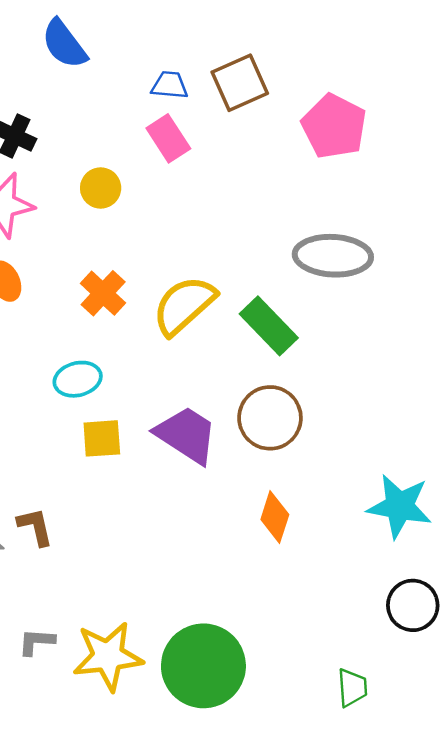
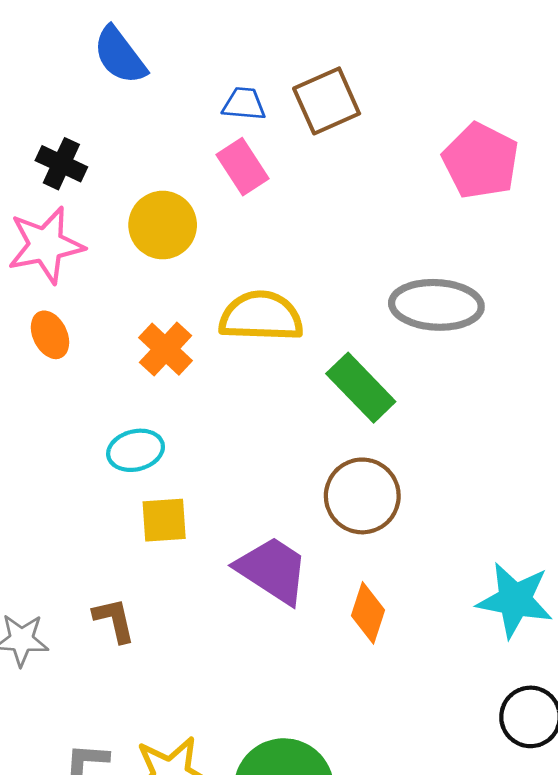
pink pentagon: (334, 126) -> (481, 161), moved
yellow circle: (101, 188) -> (163, 225), size x1.4
yellow semicircle: (184, 305) -> (261, 316), moved, turned 44
purple trapezoid: (187, 435) -> (272, 570), moved
brown L-shape: (35, 527) -> (114, 620), moved

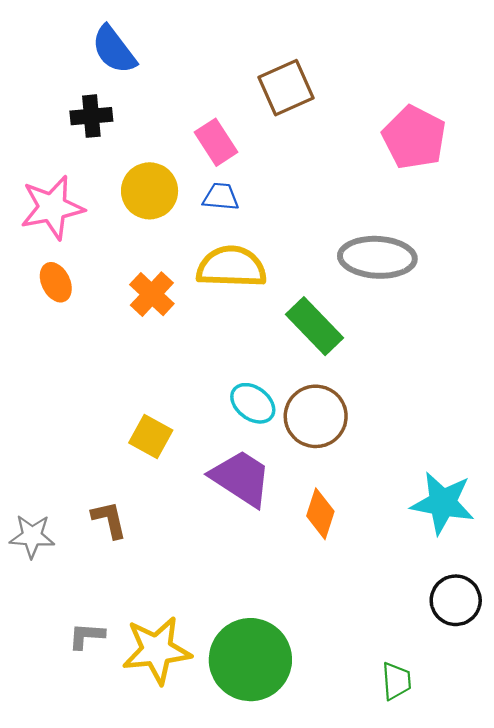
blue trapezoid: (244, 104) -> (221, 197), moved
black cross: (61, 164) -> (91, 116), moved, turned -30
cyan ellipse: (136, 450) -> (253, 403), moved, turned 51
yellow square: (164, 520) -> (151, 437), turned 33

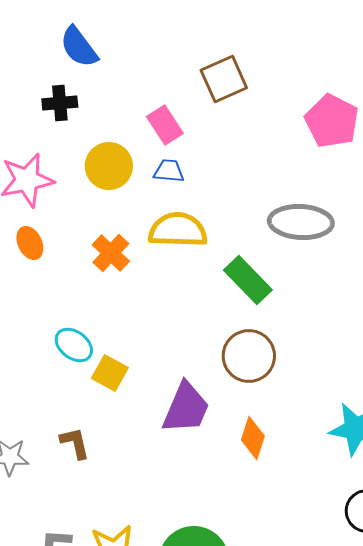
cyan ellipse: (253, 403) -> (74, 345), moved
purple trapezoid: (241, 478) -> (186, 408), turned 80

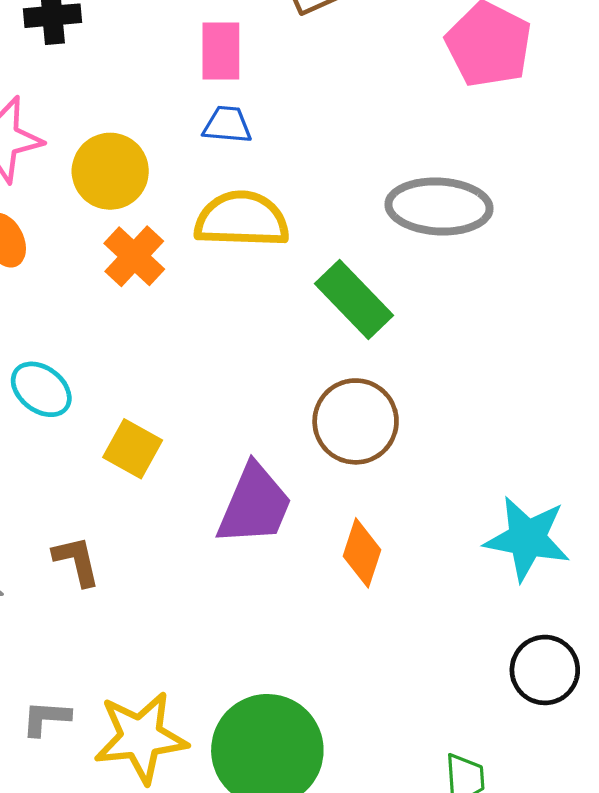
pink rectangle: (165, 125) -> (221, 51), turned 33
yellow circle: (109, 166) -> (110, 171), moved
cyan ellipse: (74, 345) -> (41, 389), moved

